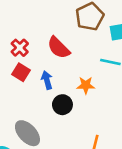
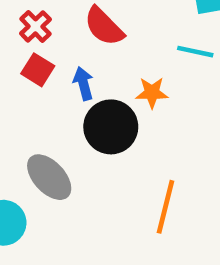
black circle: (62, 105) -> (111, 127), size x1.5

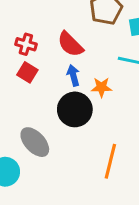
red cross: (35, 26) -> (26, 44), turned -30
blue arrow: (83, 84) -> (73, 75), moved

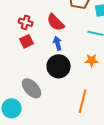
red square: (27, 72) -> (27, 41), turned 32
orange star: (101, 87) -> (92, 60), moved

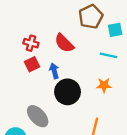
blue arrow: (58, 43) -> (54, 71), moved

